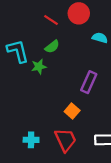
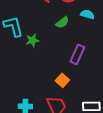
green semicircle: (52, 47) -> (62, 22), moved

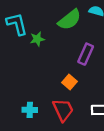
green semicircle: (62, 22) -> (70, 20), size x1.6

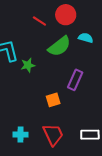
orange square: (70, 82) -> (53, 100), moved, turned 32

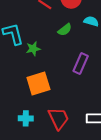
green semicircle: (59, 46) -> (65, 30), size x0.6
orange square: (53, 100) -> (38, 84), moved, size x1.6

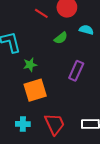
green star: (33, 49) -> (30, 65), moved

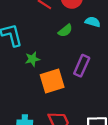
orange square: (35, 90) -> (52, 81), moved

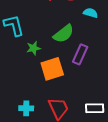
green semicircle: (65, 31) -> (64, 34), moved, size x1.5

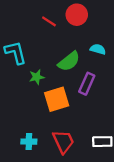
cyan semicircle: (90, 13) -> (98, 49), moved

